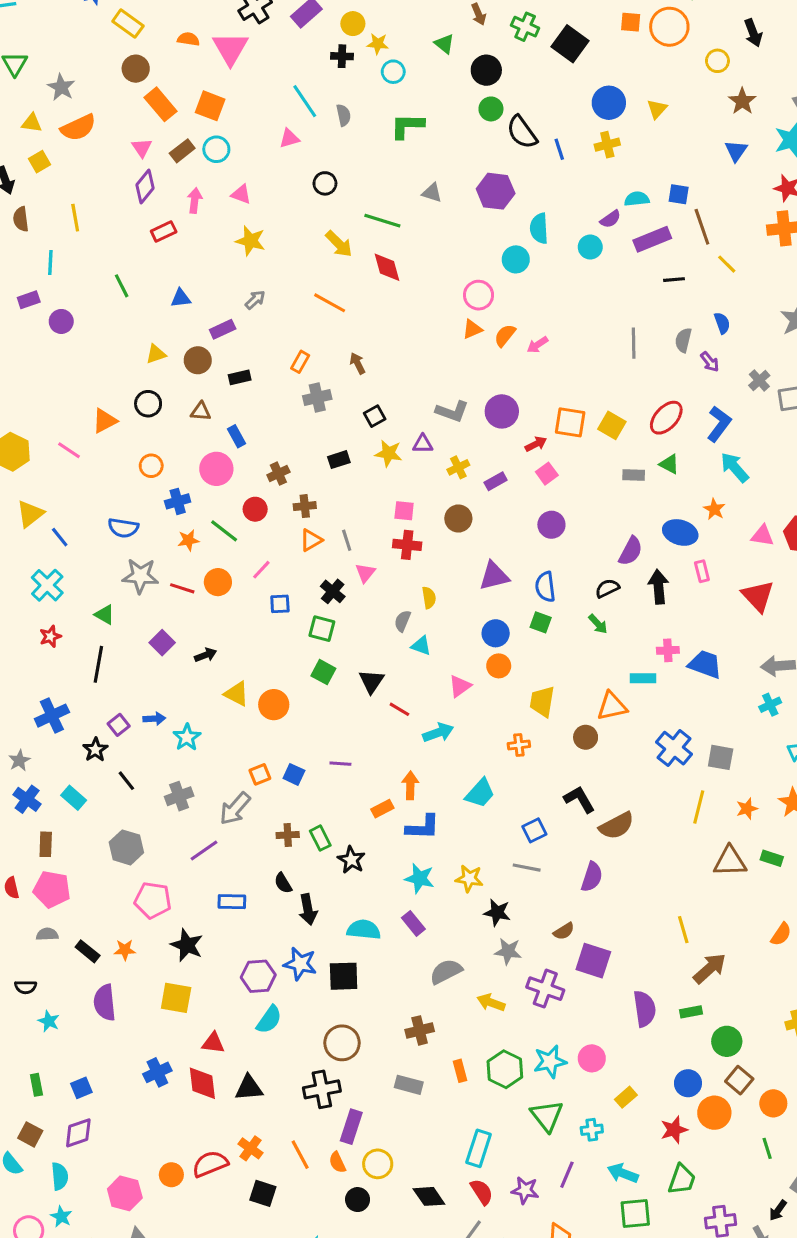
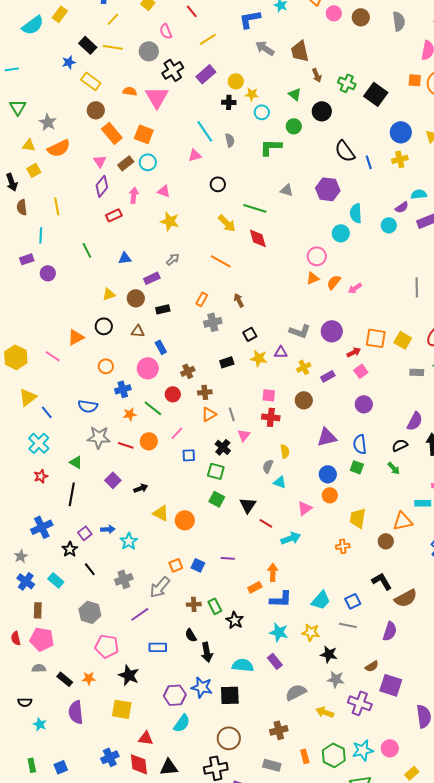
green circle: (491, 109) -> (294, 126), moved
cyan trapezoid: (480, 793) -> (321, 600), moved

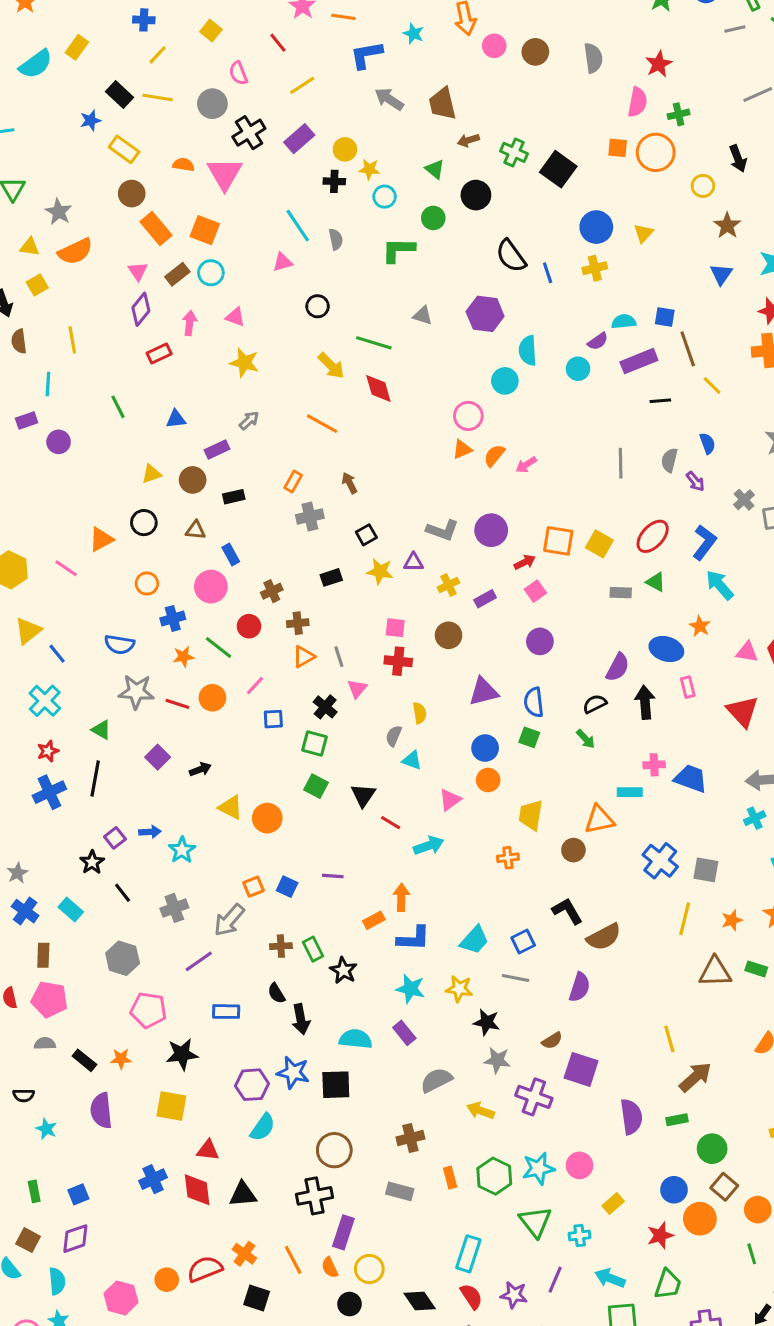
brown arrow: (317, 75) -> (468, 140), turned 96
blue cross: (42, 527) -> (49, 792), moved
black star: (129, 675) -> (182, 1054), turned -30

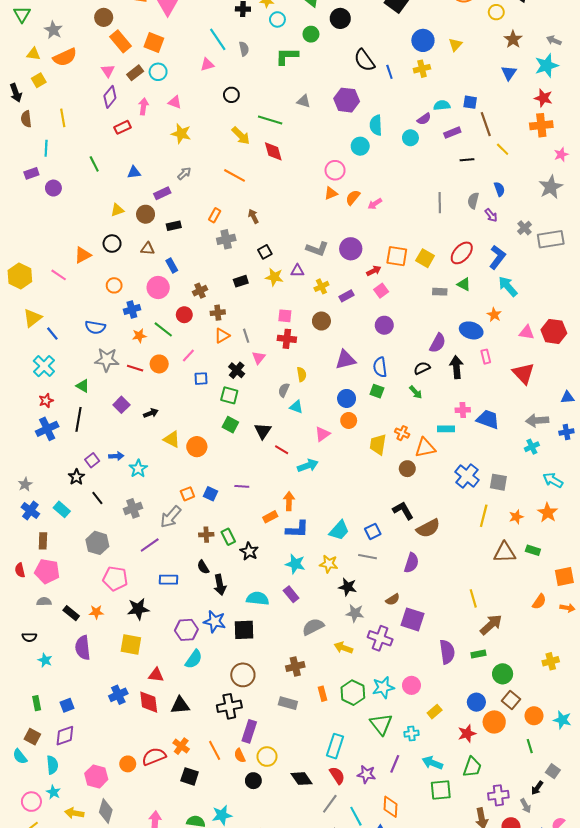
purple rectangle: (639, 361) -> (452, 133), size x0.7
orange cross: (508, 858) -> (402, 433), moved, turned 32

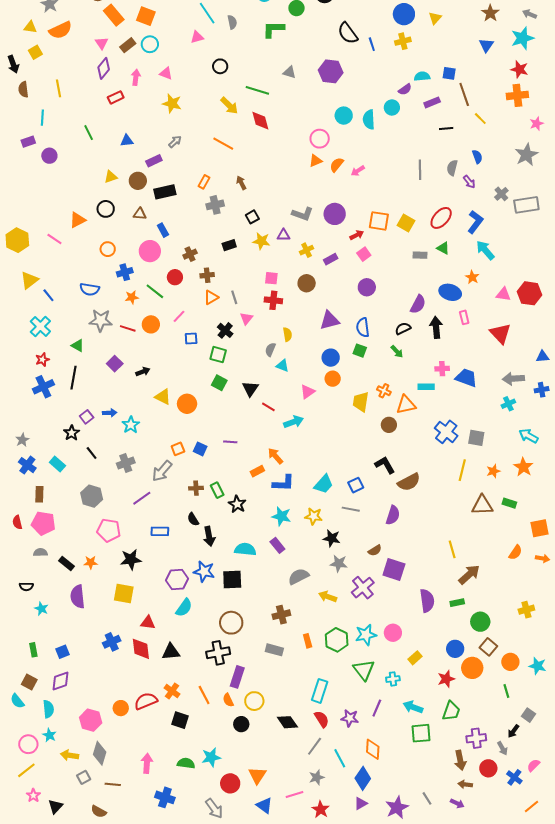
cyan semicircle: (376, 125) -> (369, 120), moved
black rectangle: (174, 226) -> (165, 192), size x1.5
orange arrow: (289, 501) -> (275, 456), turned -42
purple cross: (380, 638) -> (363, 588), turned 30

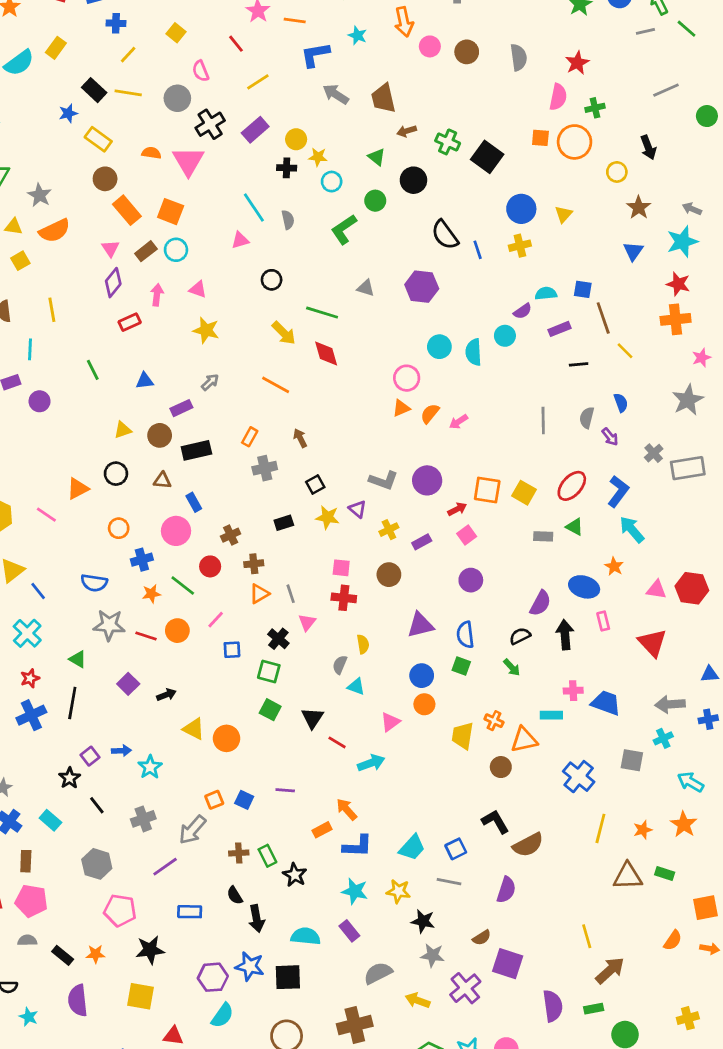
green L-shape: (273, 29) -> (344, 229), turned -35
purple triangle: (283, 235) -> (358, 509), turned 40
gray square: (476, 438) -> (632, 760), moved
brown cross: (281, 615) -> (355, 1025), size x1.4

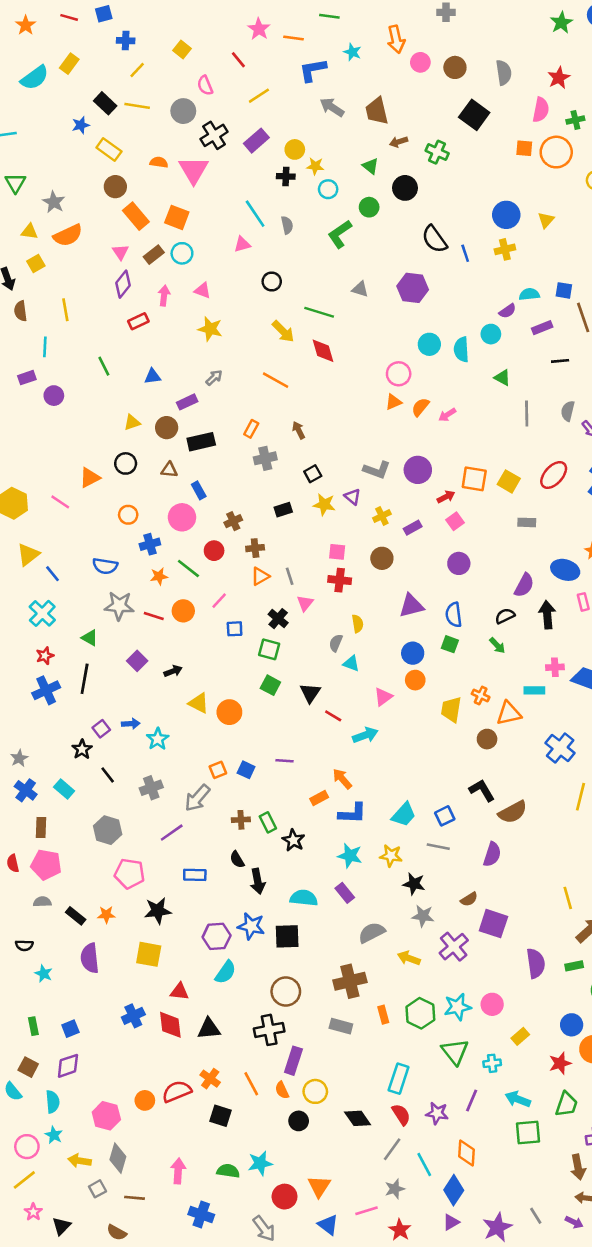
black square: (487, 157) -> (474, 115), moved
green triangle: (575, 527) -> (502, 378), moved

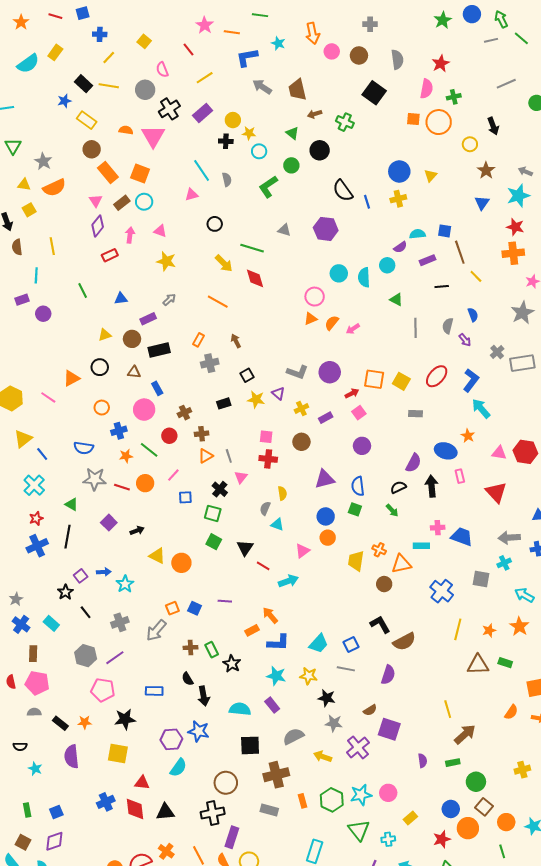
gray cross: (446, 12) -> (370, 24), moved
purple line: (172, 833) -> (115, 658), moved
black square: (287, 936) -> (250, 745), moved
purple semicircle: (536, 963) -> (423, 761), size x0.6

